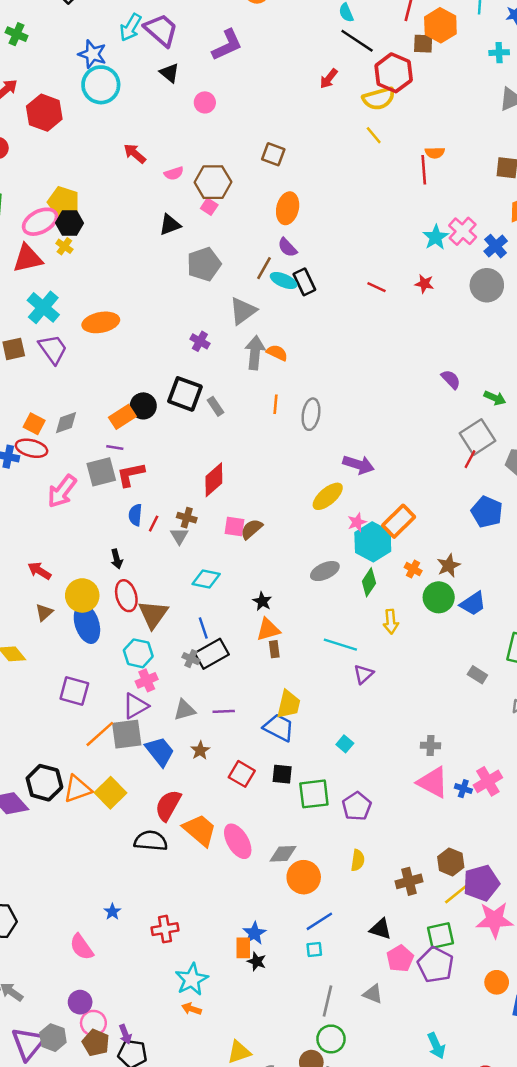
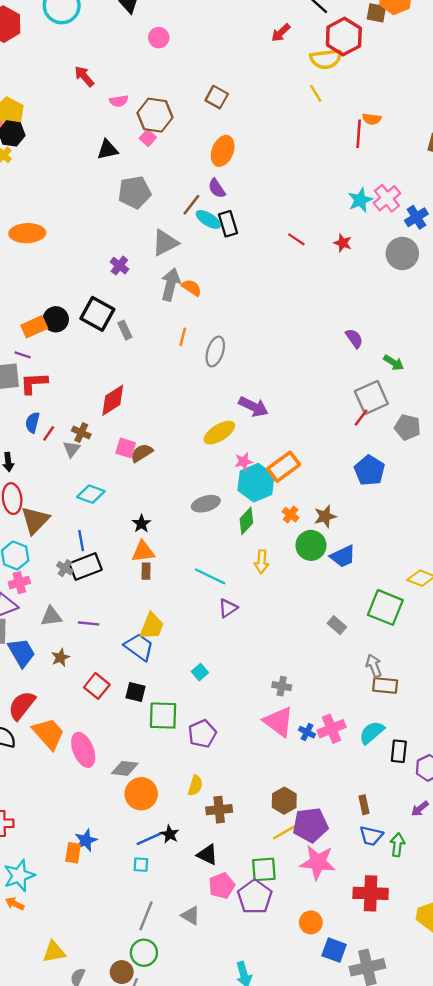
brown cross: (409, 881) -> (219, 810), moved
black star: (257, 961) -> (170, 834), moved

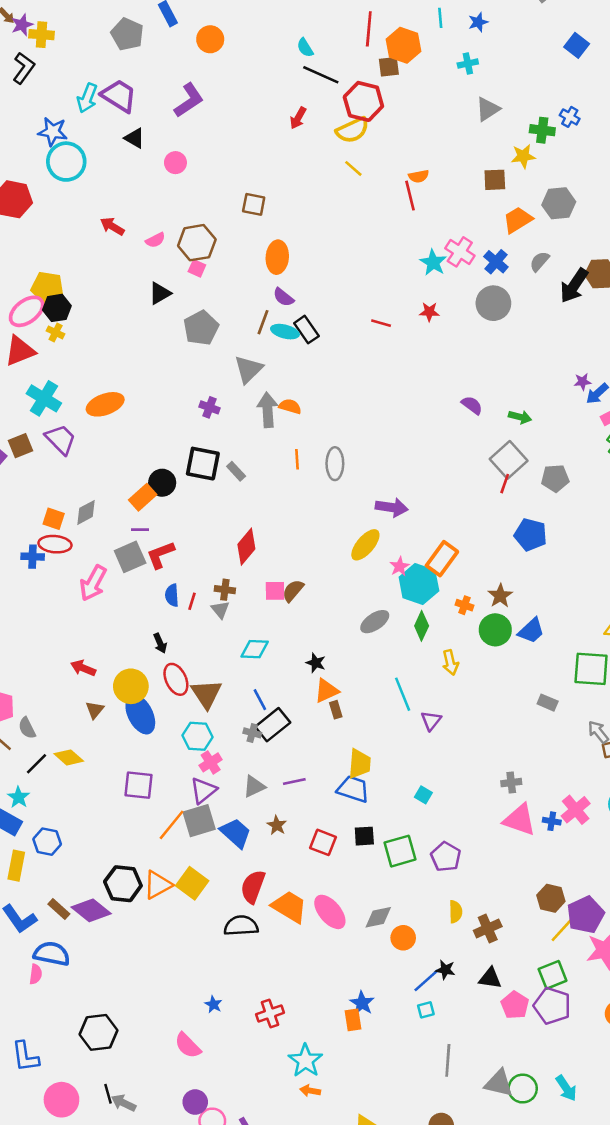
cyan line: (210, 576) -> (403, 694), turned 60
orange circle: (141, 794) -> (403, 938), size x0.7
gray triangle: (191, 916) -> (499, 1083), moved, size x1.4
green circle: (144, 953) -> (523, 1089), moved

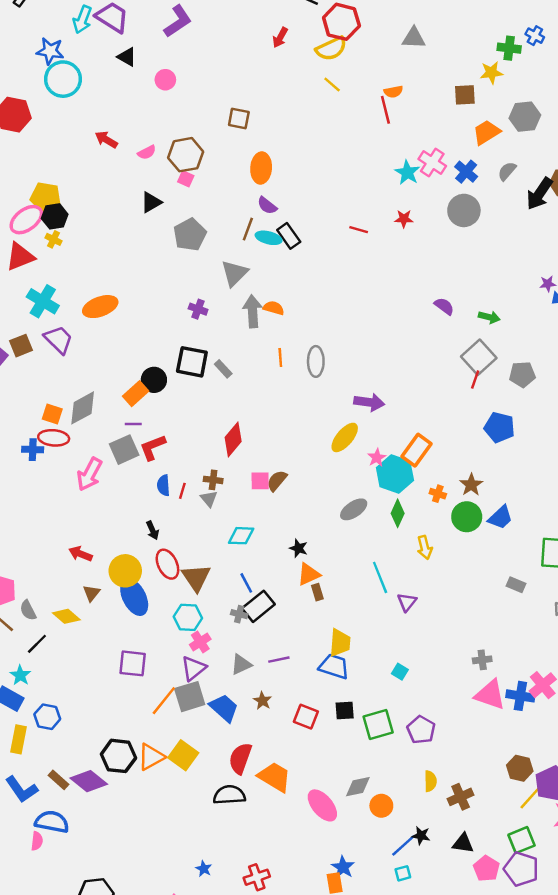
gray triangle: (488, 109) -> (414, 38), moved, turned 35
gray diamond: (86, 512) -> (83, 408), size x1.4
yellow diamond: (69, 757) -> (66, 616), moved
blue cross: (552, 821) -> (520, 696), size x1.6
pink ellipse: (330, 912) -> (322, 805), moved

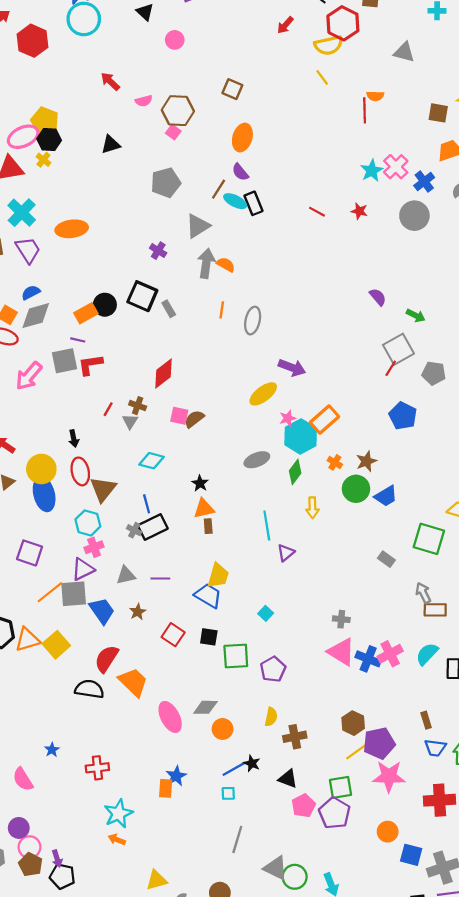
black triangle: (151, 202) -> (111, 144), moved
blue semicircle: (163, 485) -> (31, 292), moved, turned 54

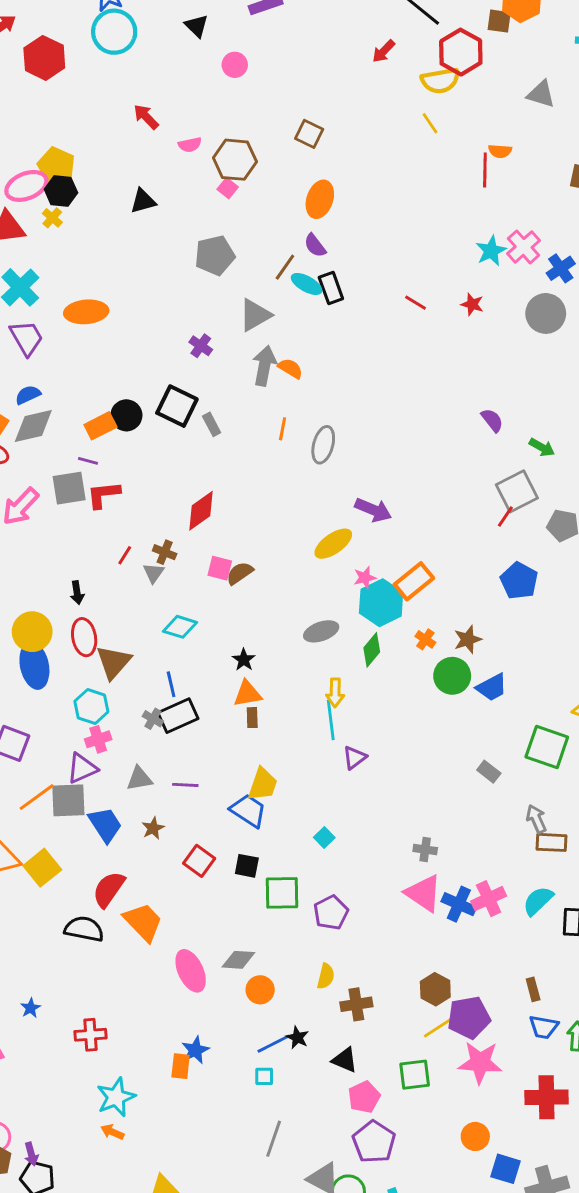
yellow arrow: (312, 508) -> (335, 693), moved
purple pentagon: (334, 813) -> (374, 1142), moved

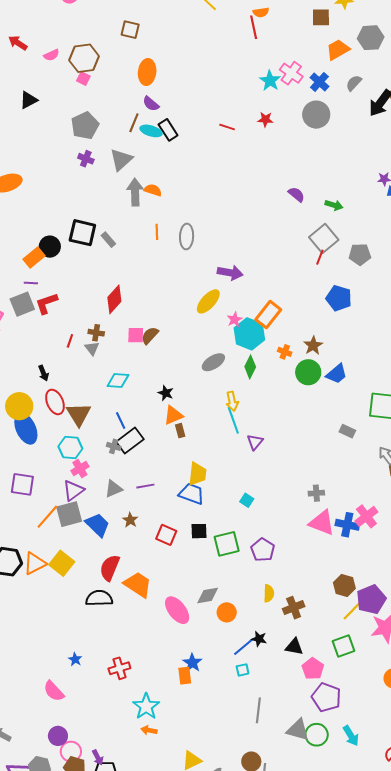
purple cross: (201, 346) -> (86, 159), moved

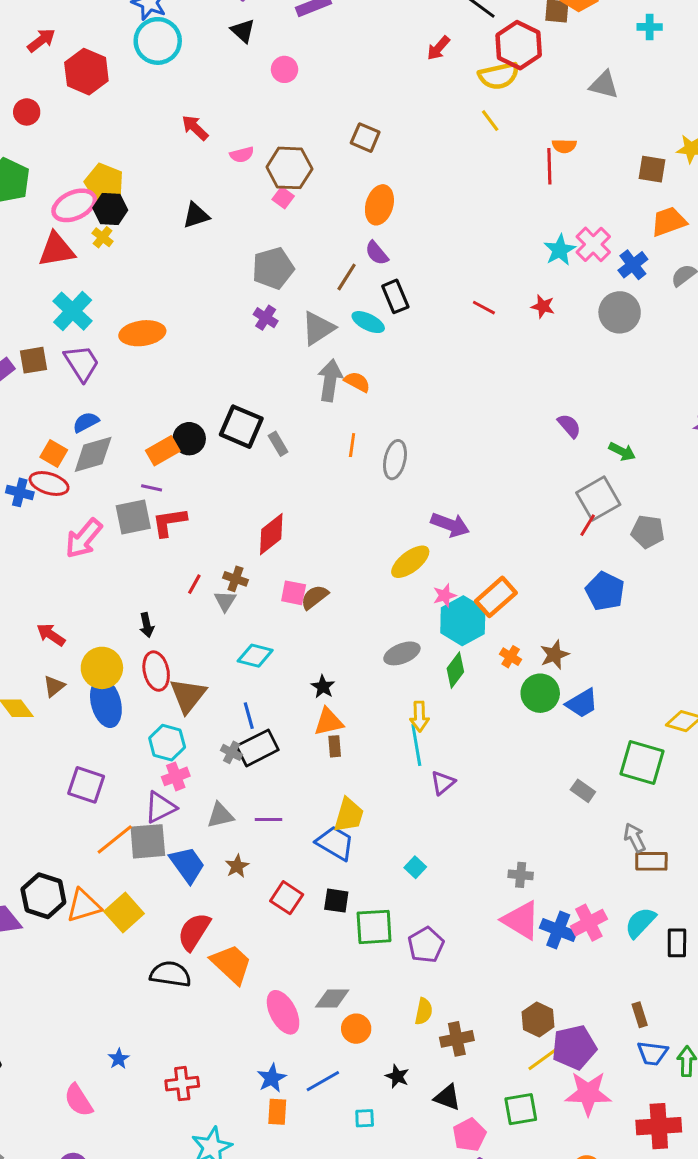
cyan ellipse: (151, 131) -> (368, 322), moved
blue line: (244, 647) -> (323, 1081), moved
blue star: (192, 663) -> (272, 1078), moved

